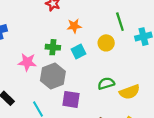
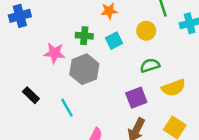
green semicircle: (106, 83) -> (150, 65), moved
purple square: (71, 99) -> (136, 98), moved, turned -30

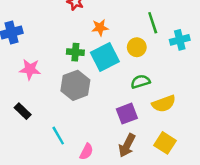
cyan square: (114, 41) -> (105, 57), size x1.6
pink star: (55, 53) -> (30, 69), moved
cyan line: (67, 108) -> (58, 136), moved

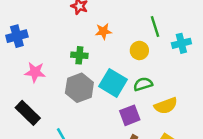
cyan square: (105, 57) -> (113, 83), moved, turned -32
black rectangle: (23, 111) -> (28, 113), size x1.5

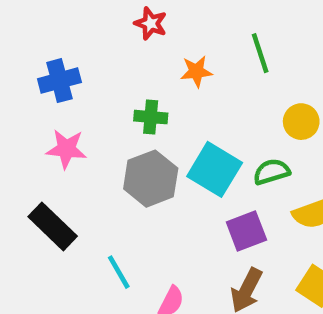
green line: (155, 26) -> (260, 53), moved
blue cross: (17, 36) -> (59, 81), moved
yellow circle: (139, 50) -> (301, 122), moved

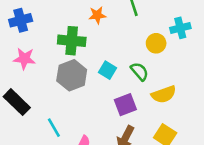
green cross: (151, 117) -> (72, 41), size x1.5
cyan square: (215, 169) -> (107, 70), size x0.6
green semicircle: (272, 172) -> (139, 71), turned 66

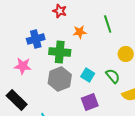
blue cross: (21, 20) -> (36, 39), moved
purple square: (125, 105) -> (90, 102), moved

